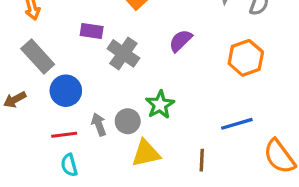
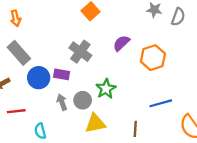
purple rectangle: (92, 31) -> (62, 74), moved
orange hexagon: (246, 58) -> (153, 58), moved
red line: (64, 135) -> (16, 111), moved

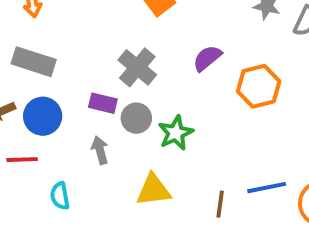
gray rectangle: (19, 53) -> (34, 62), turned -35
blue circle: (39, 78) -> (43, 116), moved
gray circle: (83, 100) -> (136, 118), moved
blue line: (161, 103) -> (267, 188), moved

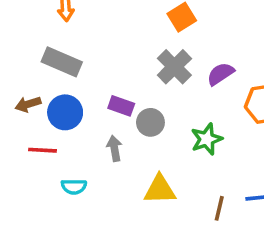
gray cross: (137, 67) -> (174, 67), moved
green star: (176, 133) -> (207, 139), moved
cyan semicircle: (60, 196) -> (74, 187), turned -85

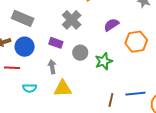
gray cross: (174, 67) -> (72, 20), moved
gray circle: (150, 122) -> (80, 53), moved
yellow triangle: (160, 189) -> (63, 88), moved

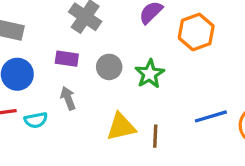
cyan semicircle: (30, 88) -> (36, 120), moved
yellow triangle: (63, 88) -> (121, 127), moved
brown line: (111, 100) -> (155, 136), moved

